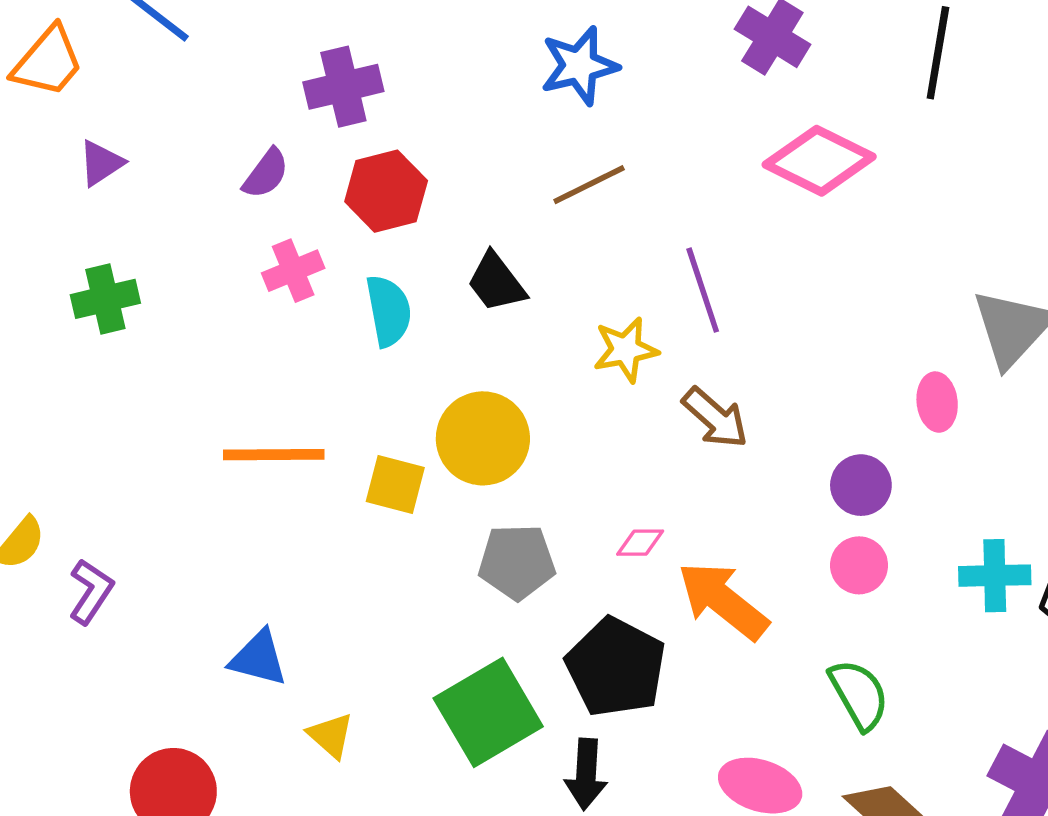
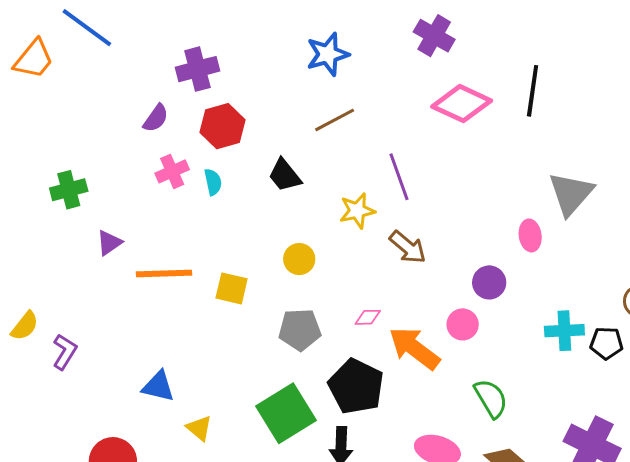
black line: (938, 53) -> (533, 91), moved
purple triangle: (101, 163) -> (109, 243), moved
cyan semicircle: (389, 311) -> (213, 182), moved, size x0.7
yellow circle: (483, 438) -> (299, 259), moved, size x0.6
pink circle: (859, 565) -> (463, 324), moved

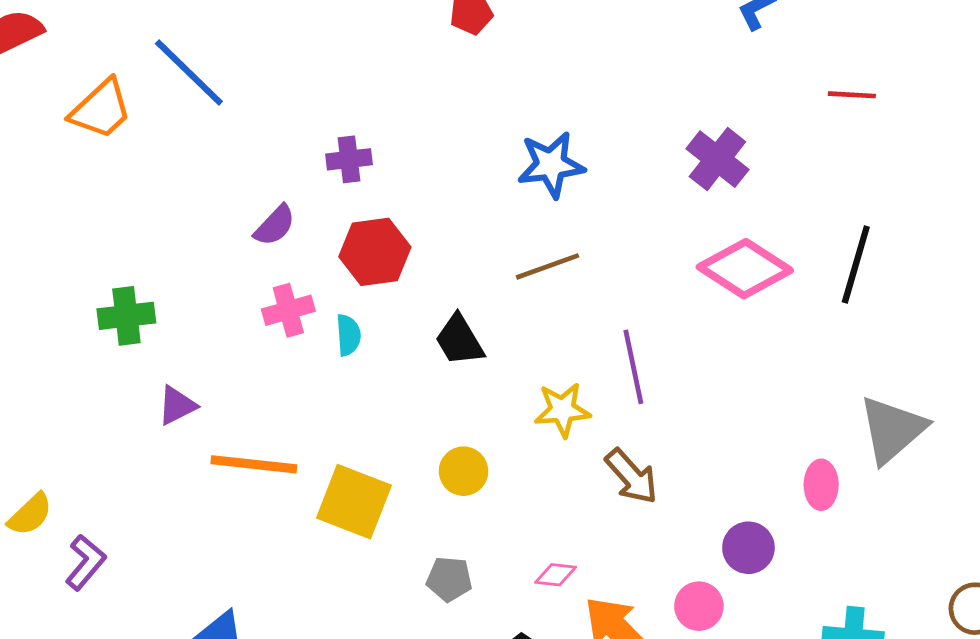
purple cross: (197, 69) -> (349, 159), size x0.7
yellow square: (232, 288) -> (354, 502), size x1.4
gray pentagon: (300, 330) -> (449, 579), size x0.7

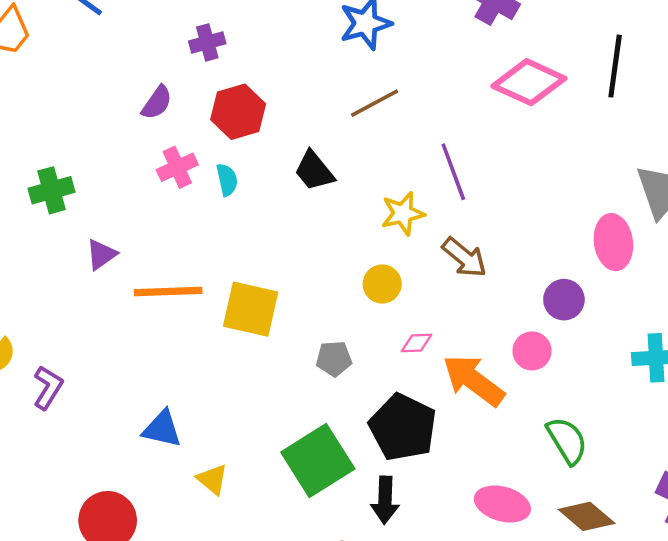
yellow circle: (464, 471) -> (382, 284), moved
pink ellipse: (821, 485) -> (613, 242), size x1.4

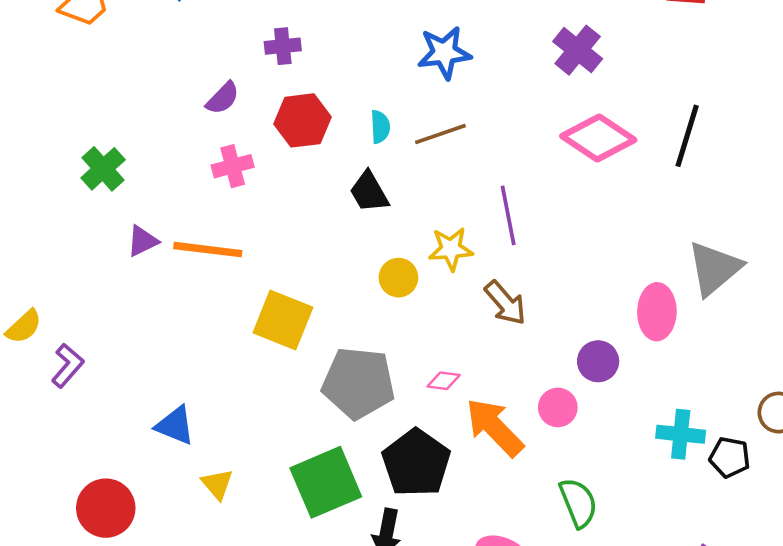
cyan semicircle: (227, 180) -> (380, 127), moved
green cross: (51, 190) -> (103, 169), turned -36
yellow circle: (382, 284) -> (398, 278), moved
orange line: (168, 292) -> (208, 250), moved
gray pentagon: (334, 359) -> (358, 383), size x2.0

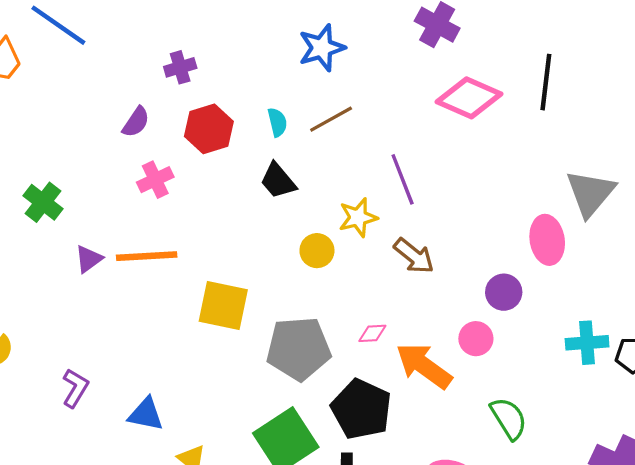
purple L-shape: (68, 366) -> (75, 388), moved

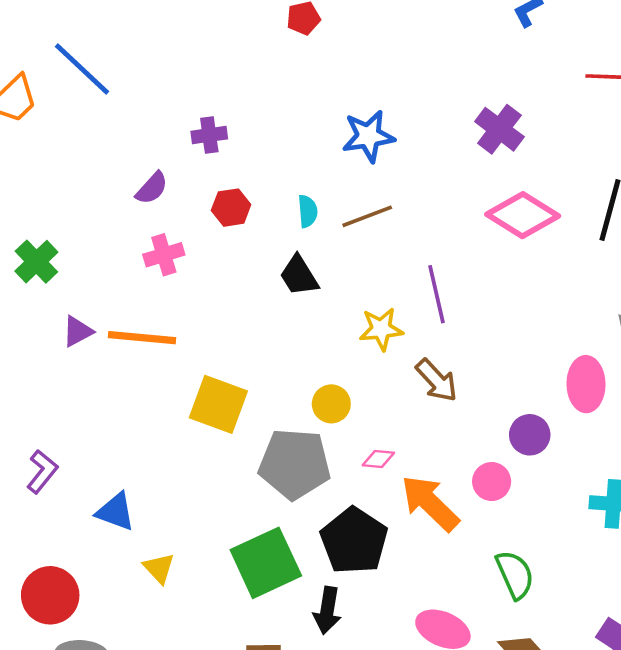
red hexagon: (209, 129) -> (231, 208), size x0.7
yellow circle: (317, 251) -> (331, 404), moved

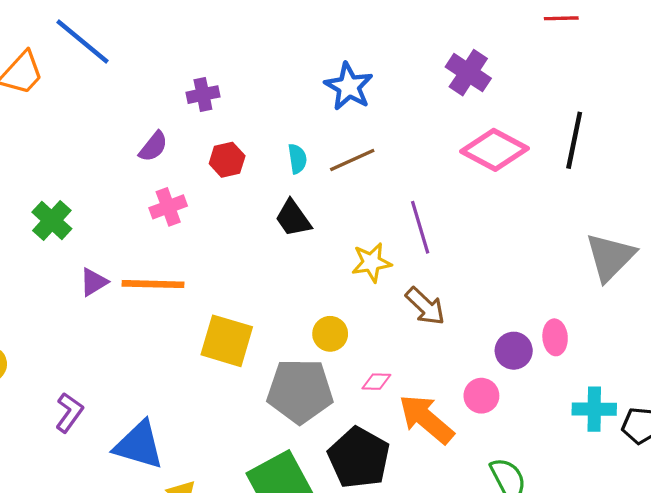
blue star: (368, 136) -> (349, 86), turned -30
pink ellipse: (586, 384) -> (555, 337), moved, size x0.7
blue triangle: (116, 512) -> (139, 445), size x1.4

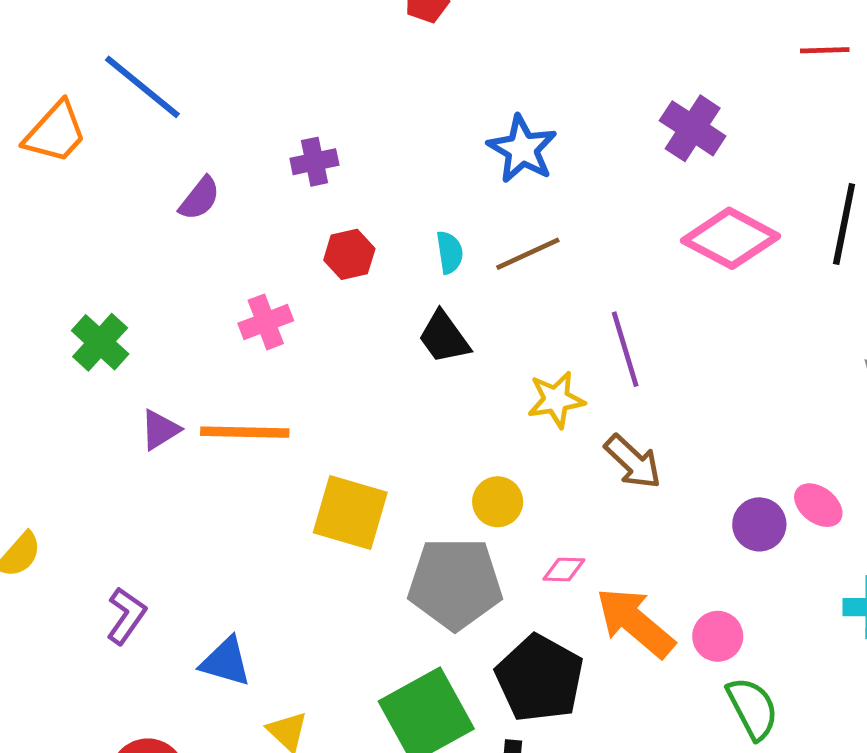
purple semicircle: (153, 147) -> (200, 198), moved
pink ellipse: (555, 337) -> (818, 505), turned -48
pink circle: (481, 396) -> (718, 636), moved
blue triangle: (139, 445) -> (226, 662), size x0.7

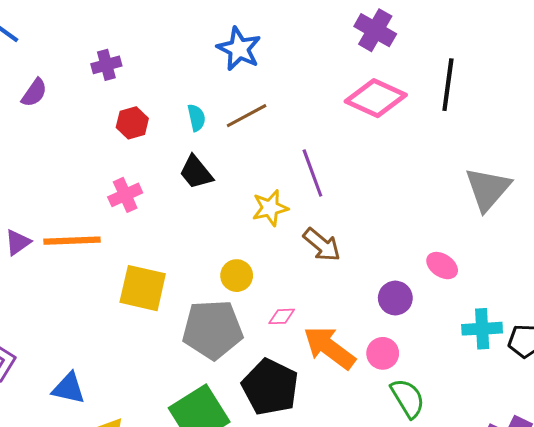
purple cross: (693, 128) -> (375, 30), moved
pink cross: (266, 322) -> (125, 195), moved
purple circle: (759, 524) -> (395, 298), moved

